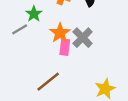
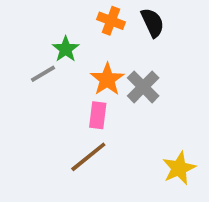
pink rectangle: (65, 47) -> (98, 115), moved

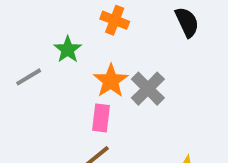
black semicircle: (153, 23) -> (187, 22), moved
gray line: (43, 74) -> (29, 77), moved

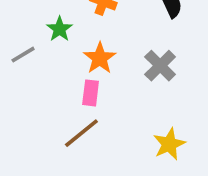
gray cross: (148, 89) -> (160, 66), moved

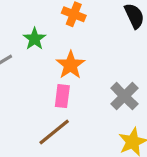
gray cross: (160, 66) -> (124, 96), moved

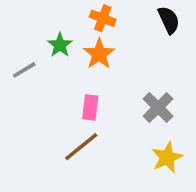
orange star: (70, 65) -> (99, 54), moved

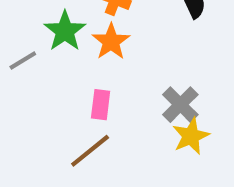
green star: (60, 45) -> (65, 31), size x1.4
yellow star: (167, 157) -> (191, 136), moved

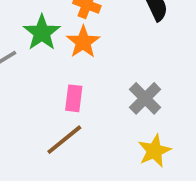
yellow star: (191, 136) -> (154, 151), moved

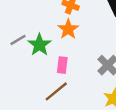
green star: (42, 33) -> (39, 45), moved

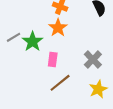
brown line: (56, 91) -> (60, 83), moved

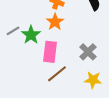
pink rectangle: (53, 60) -> (50, 52), size x1.5
yellow star: (98, 89) -> (93, 80), turned 30

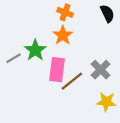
gray line: (13, 31) -> (13, 58), moved
brown line: (57, 74) -> (72, 81), moved

